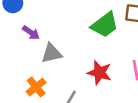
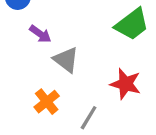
gray triangle: (52, 53) -> (66, 60), turned 50

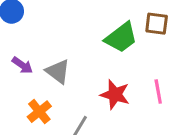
purple arrow: (40, 34) -> (22, 65), moved

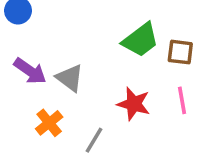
brown square: (157, 24) -> (180, 52), moved
purple arrow: (22, 65) -> (30, 71), size x1.4

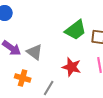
orange cross: (49, 123) -> (23, 78), turned -35

